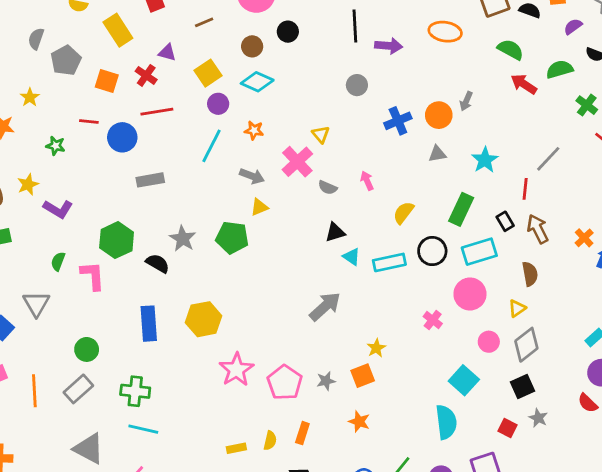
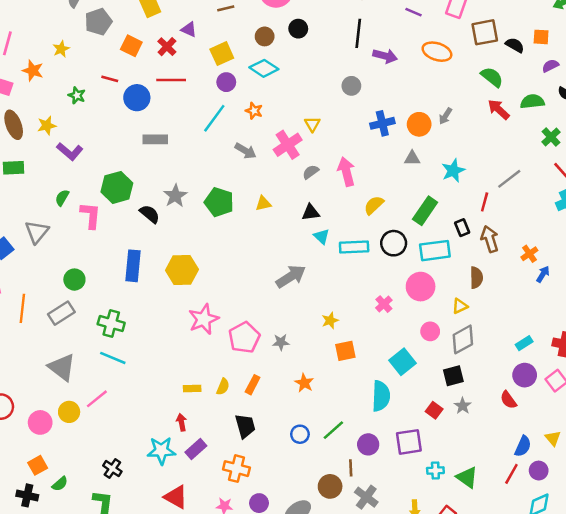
pink arrow: (367, 181) -> (346, 172), size x1.6
gray semicircle: (328, 188) -> (311, 172), turned 112
yellow triangle: (259, 207) -> (263, 203), moved
orange square: (363, 376) -> (345, 351), moved

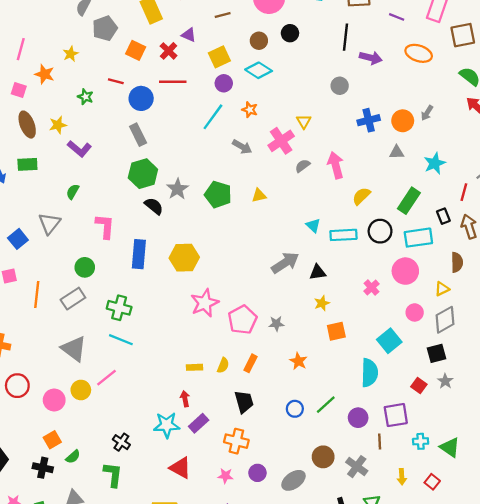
gray rectangle: (155, 139) -> (138, 135), moved, turned 65
green hexagon: (117, 187) -> (143, 174), moved
black triangle: (311, 212) -> (318, 272), moved
pink L-shape: (91, 215) -> (105, 226), moved
brown line: (351, 468) -> (380, 442), moved

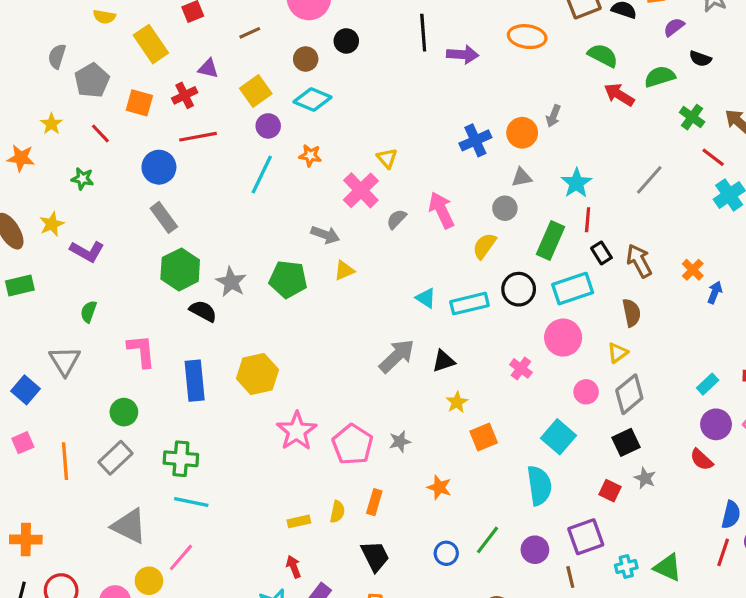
red cross: (169, 51) -> (185, 95), turned 30
red line: (116, 81) -> (100, 133), moved, turned 42
gray circle: (340, 86) -> (505, 208), moved
gray arrow: (242, 147) -> (325, 235), moved
red line: (464, 192) -> (588, 220), moved

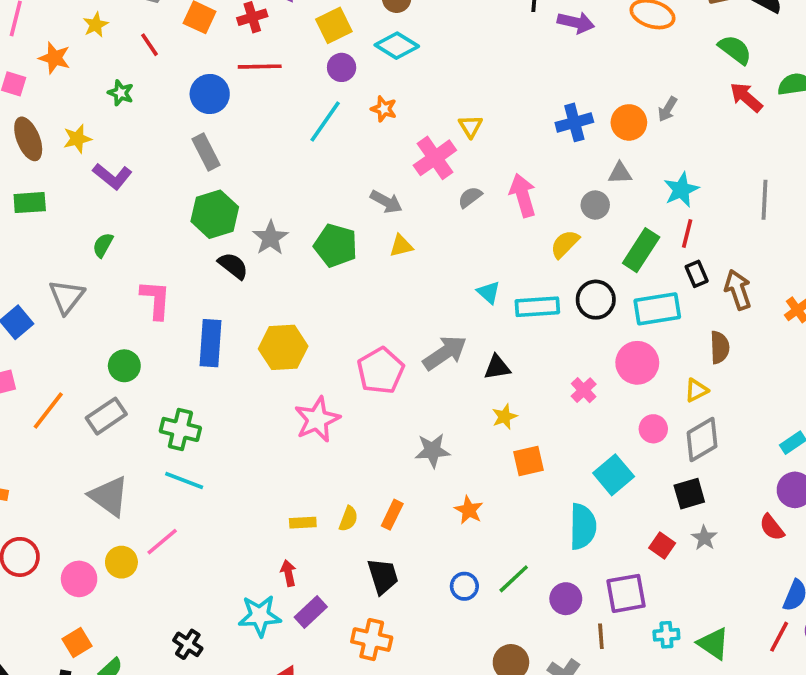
gray line: (649, 180) -> (765, 200), turned -48
gray star: (400, 442) -> (432, 451), size x1.4
pink pentagon: (353, 444) -> (381, 371), moved
orange line: (65, 461) -> (48, 411), turned 33

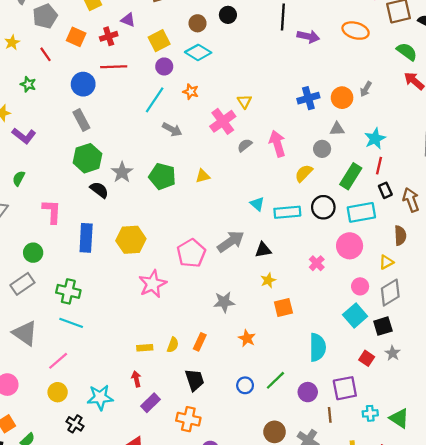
gray arrow: (386, 202) -> (172, 129), moved
cyan square: (614, 475) -> (355, 315), moved
yellow circle: (121, 562) -> (58, 392), moved
cyan star: (260, 616) -> (100, 397), moved

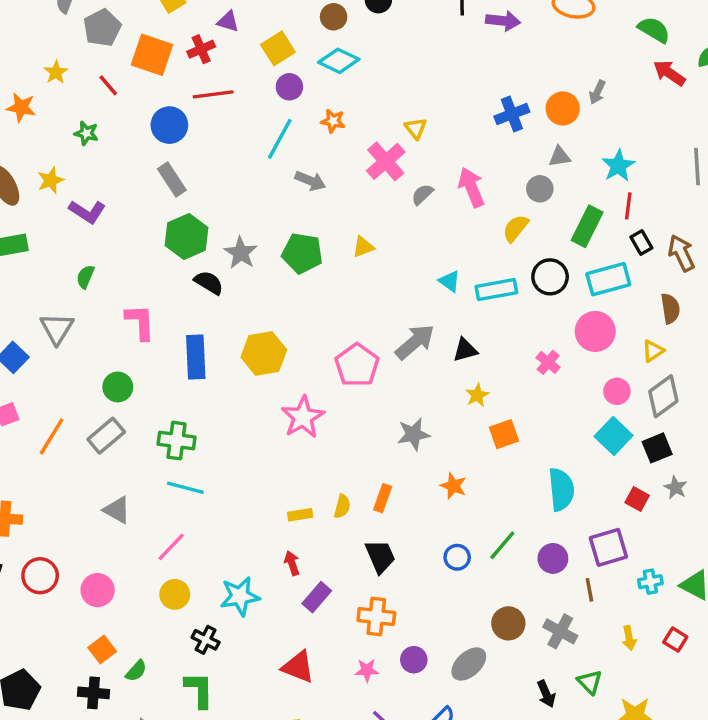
orange square: (76, 37) -> (152, 55), size x1.4
gray triangle: (25, 333) -> (117, 510), size x0.7

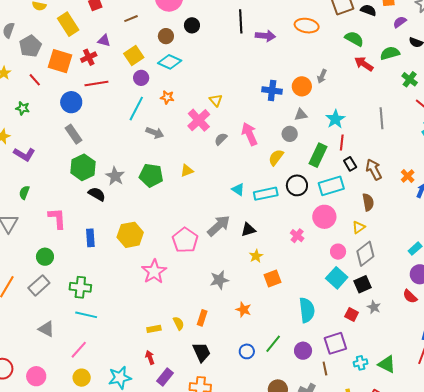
blue cross: (512, 114) -> (272, 90), turned 30
blue rectangle: (196, 357) -> (90, 238), size x0.7
yellow semicircle: (342, 506) -> (179, 323), turned -40

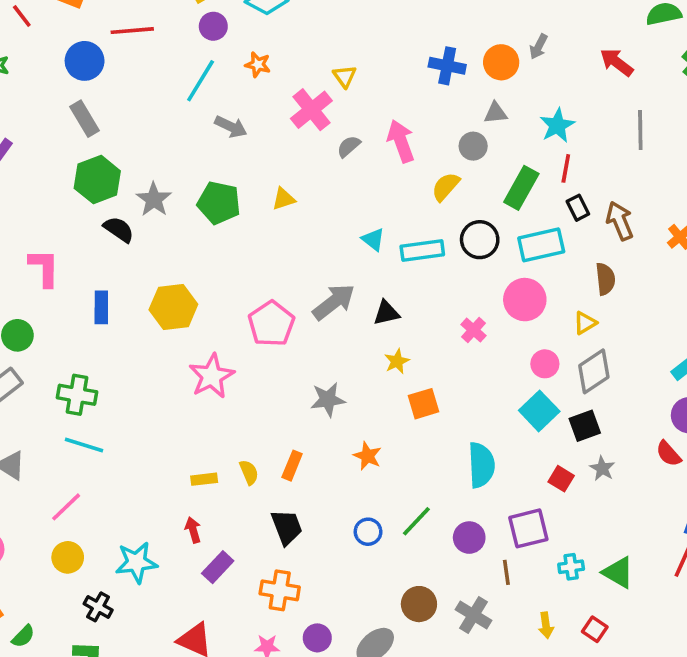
red arrow: (364, 64) -> (617, 62), moved

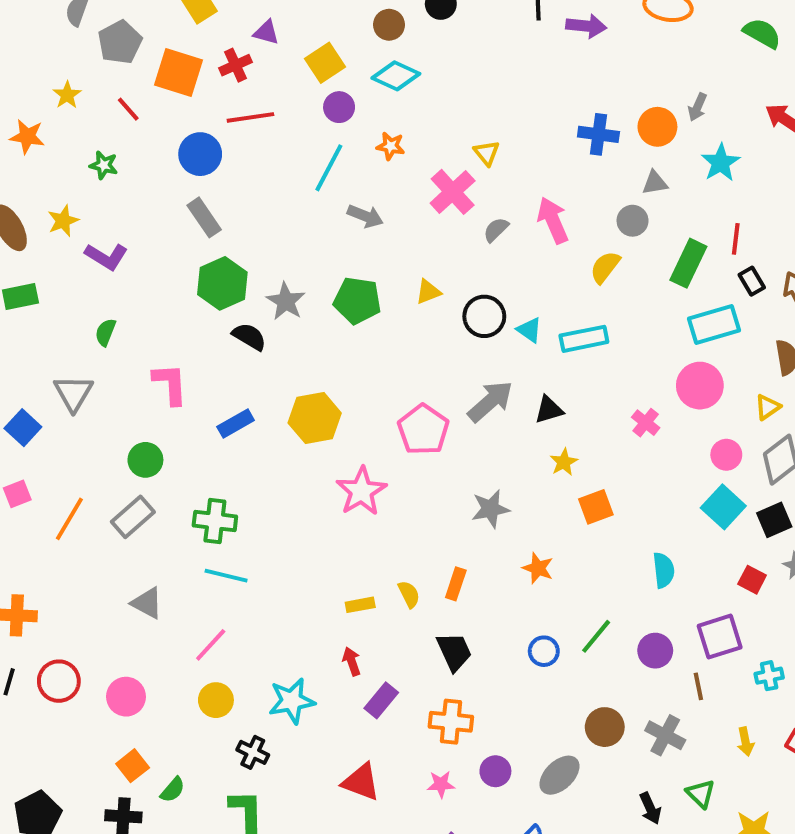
cyan star: (557, 125) -> (721, 163), moved
black circle: (480, 240) -> (484, 316), moved
blue rectangle: (101, 307) -> (236, 423), turned 64
cyan semicircle: (481, 465) -> (664, 570), size x0.7

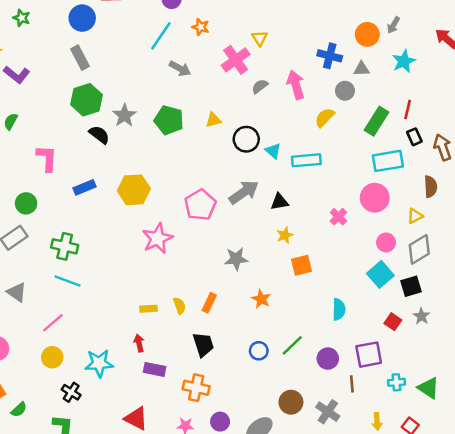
blue cross: (598, 134) -> (330, 56), moved
purple rectangle: (381, 700) -> (155, 369), turned 55

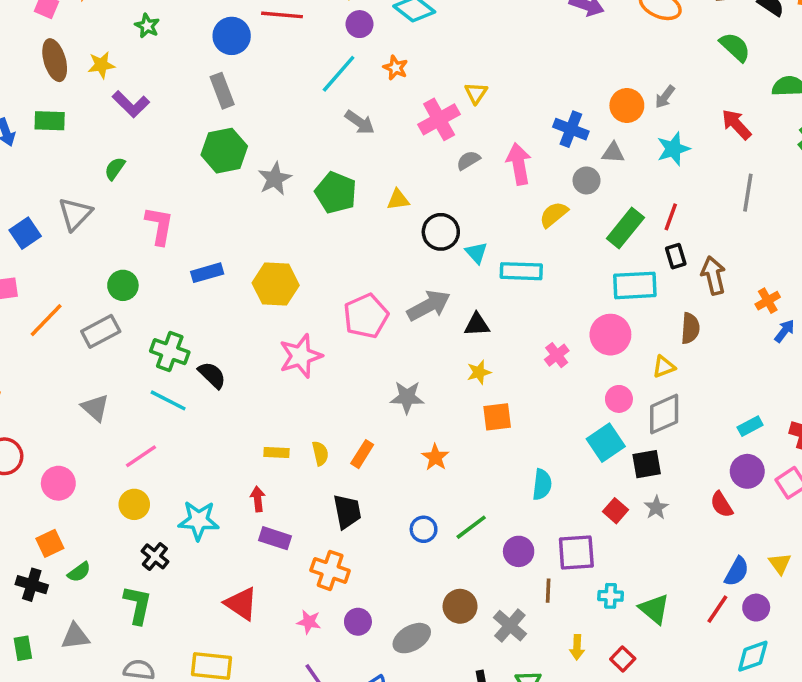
black semicircle: (99, 135) -> (212, 375), moved

